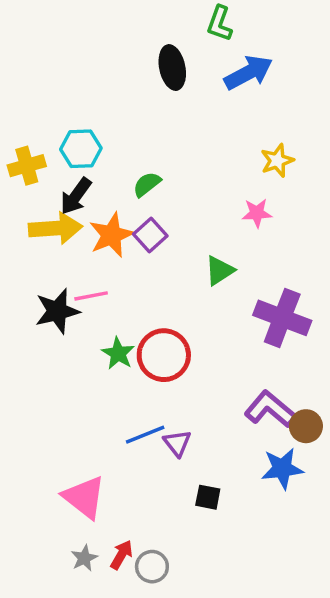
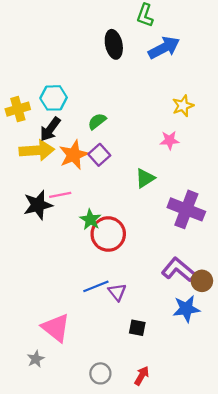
green star: (118, 353) -> (90, 220), moved
red arrow: (122, 555) -> (142, 376), moved
gray star: (84, 558) -> (36, 359), moved

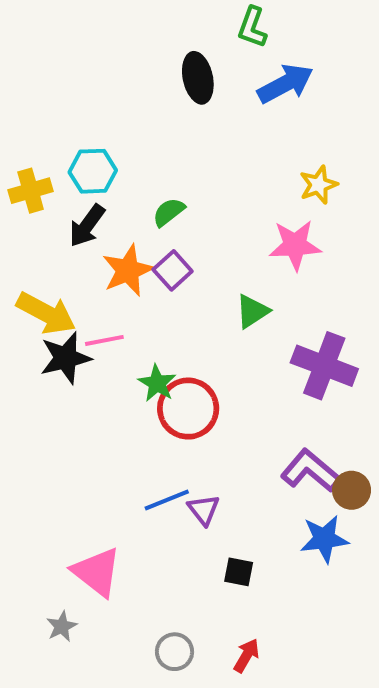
pink star: (170, 140) -> (295, 245), size x1.5
yellow arrow: (37, 150) -> (46, 313), moved, turned 32

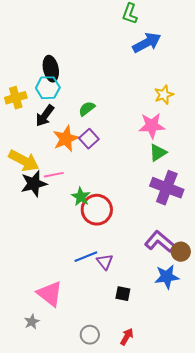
black ellipse: (198, 78) -> (51, 69), moved
green triangle: (252, 311) -> (158, 153), moved

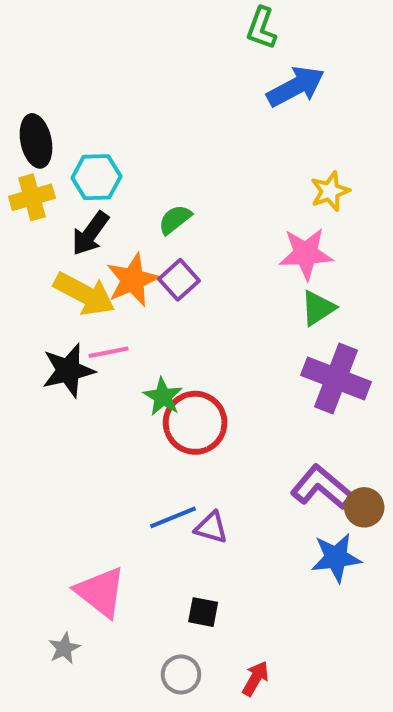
black ellipse: (51, 69) -> (36, 141), moved
yellow arrow: (24, 161) -> (84, 294), moved
purple triangle: (105, 262) -> (211, 527), turned -36
black square: (123, 294) -> (203, 612), moved

